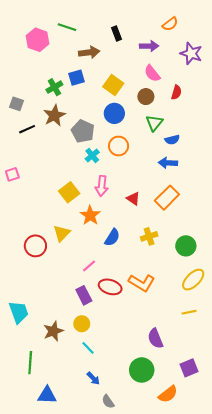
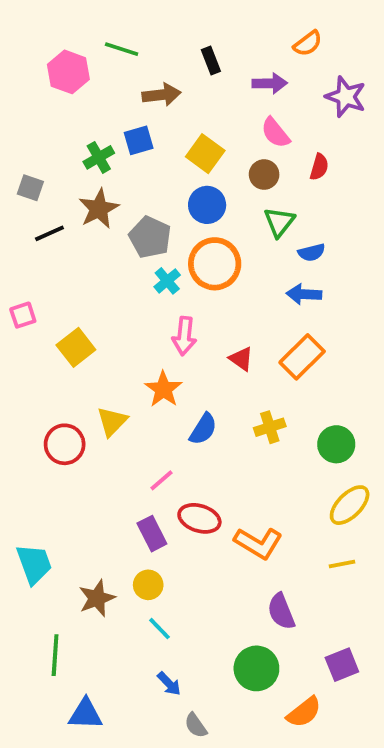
orange circle: (119, 146) -> (215, 264), size x1.4
yellow square: (69, 192) -> (76, 347), moved
orange L-shape: (142, 283) -> (258, 543), moved

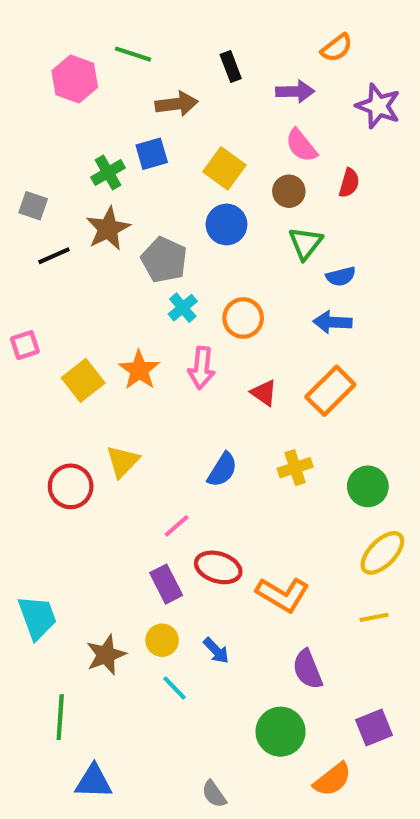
orange circle: (215, 264) -> (243, 318), moved, size x0.7
orange star: (163, 389) -> (139, 370), moved
blue arrow: (169, 684) -> (216, 651), moved

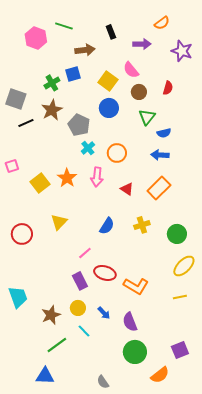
pink semicircle: (301, 145) -> (131, 70), moved
gray square: (33, 206) -> (16, 99), size x1.5
red circle: (71, 486) -> (22, 234), moved
purple semicircle: (308, 669) -> (130, 322), moved
green line: (60, 717) -> (57, 345), moved, turned 50

